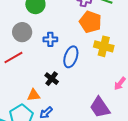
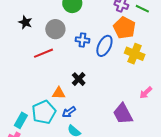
blue ellipse: (71, 57) -> (104, 46), moved

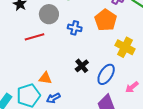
orange pentagon: (124, 28) -> (106, 20), moved
blue ellipse: (104, 46) -> (106, 74), moved
black cross: (79, 79) -> (82, 66), moved

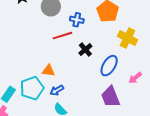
red line: (35, 37) -> (62, 36), moved
black cross: (82, 66) -> (85, 50), moved

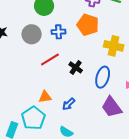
blue cross: (77, 20) -> (59, 32), moved
blue arrow: (57, 90) -> (69, 104), moved

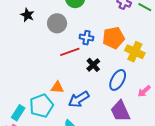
orange pentagon: (88, 25) -> (113, 38), moved, turned 30
blue cross: (59, 32) -> (86, 38), moved
blue arrow: (69, 104) -> (79, 99), size x1.5

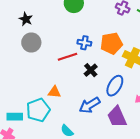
gray circle: (57, 23) -> (31, 42), moved
blue arrow: (79, 99) -> (90, 105), moved
cyan rectangle: (18, 113) -> (15, 117), turned 56

